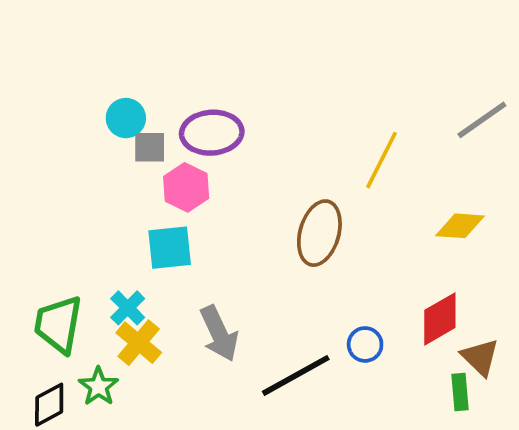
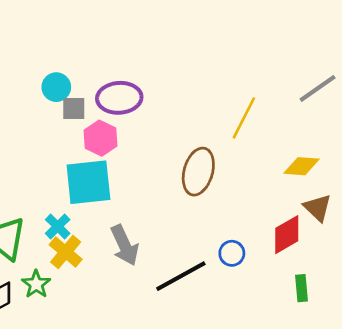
cyan square: (170, 248) -> (88, 182), size x1.4
brown triangle: (480, 357) -> (318, 208), moved

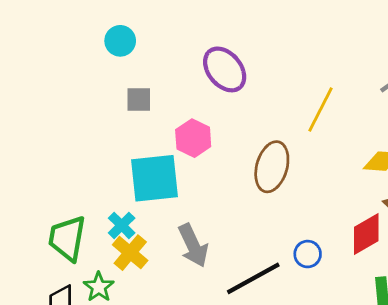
cyan circle: (56, 87) -> (120, 41), moved
purple ellipse: (119, 98) -> (225, 69), moved, turned 54
pink hexagon: (100, 138) -> (193, 138), moved

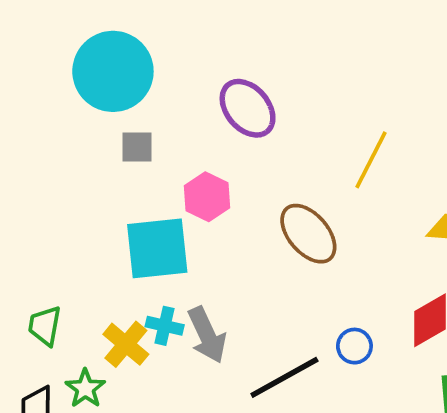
cyan circle: (120, 41) -> (113, 71), size x2.0
brown ellipse: (272, 167) -> (308, 234), turned -57
cyan cross: (122, 225) -> (165, 326), moved, turned -32
green trapezoid: (67, 238) -> (45, 326), size x0.7

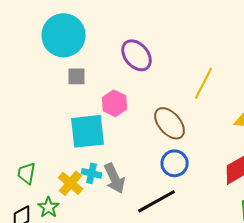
blue circle: (354, 346) -> (175, 163), moved, size x1.4

